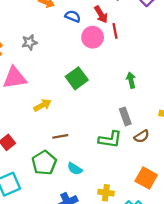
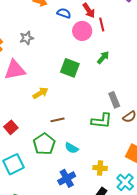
green square: (77, 78) -> (70, 68), turned -30
green arrow: (131, 80) -> (103, 58), moved, turned 56

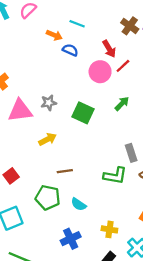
blue semicircle: (64, 13) -> (70, 50), moved
red line: (102, 25) -> (123, 66), turned 56
gray star: (27, 38) -> (49, 103), moved
green pentagon: (44, 144) -> (48, 198), turned -30

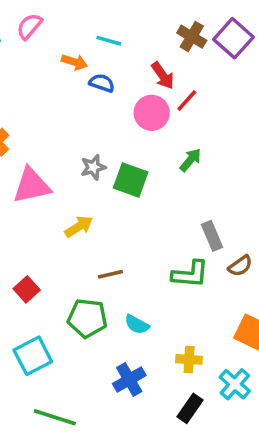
gray star: (49, 103) -> (93, 167), moved

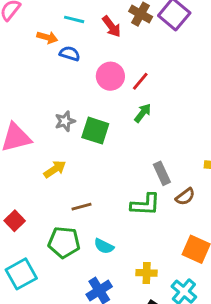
red arrow: (163, 76) -> (112, 26), moved
red line: (187, 100) -> (140, 81), moved

